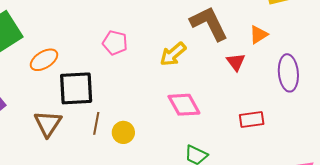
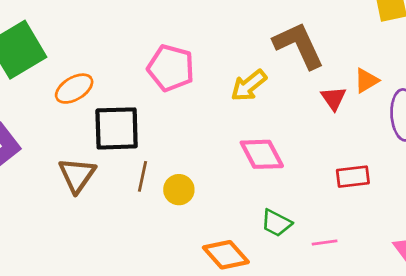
orange triangle: (259, 35) -> (366, 81), moved
pink pentagon: (115, 43) -> (171, 68), size x1.4

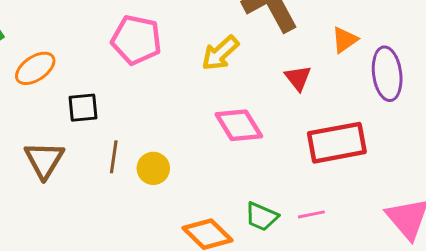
red triangle: (333, 98) -> (298, 78), moved
black square: (117, 128) -> (83, 108), size x0.6
red rectangle: (353, 177) -> (337, 143), size x1.6
green trapezoid: (276, 223) -> (261, 216), moved

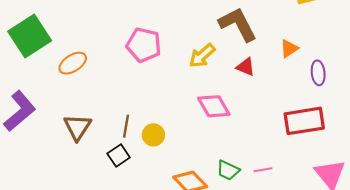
purple ellipse: (387, 74) -> (318, 73), size x0.7
red triangle: (298, 78) -> (246, 67), moved, turned -30
black square: (83, 108) -> (119, 156), moved, turned -30
red rectangle: (337, 143) -> (304, 121), moved

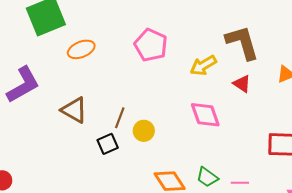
brown triangle: (77, 127) -> (74, 110), turned -44

